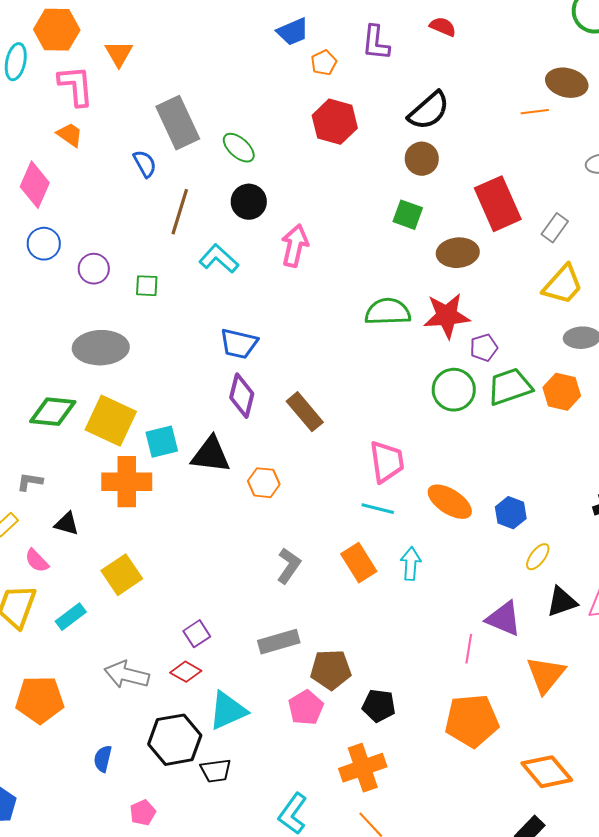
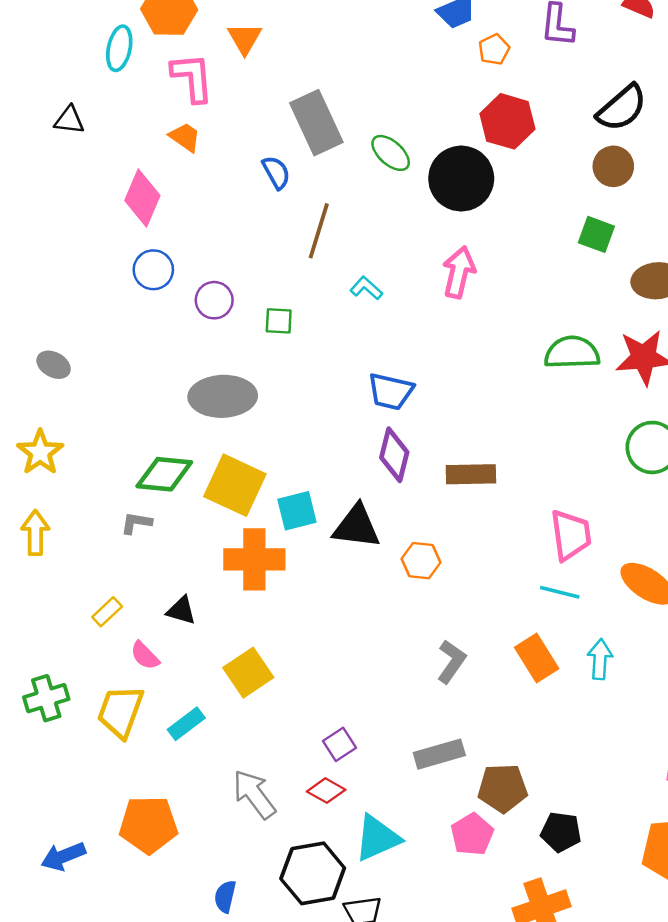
black circle: (249, 202) -> (461, 179), moved, size x1.5
cyan L-shape: (219, 259) -> (366, 288), size x0.7
brown rectangle: (305, 412) -> (471, 474), turned -51
gray L-shape: (30, 482) -> (136, 523), moved
gray arrow: (127, 675) -> (254, 794), turned 39

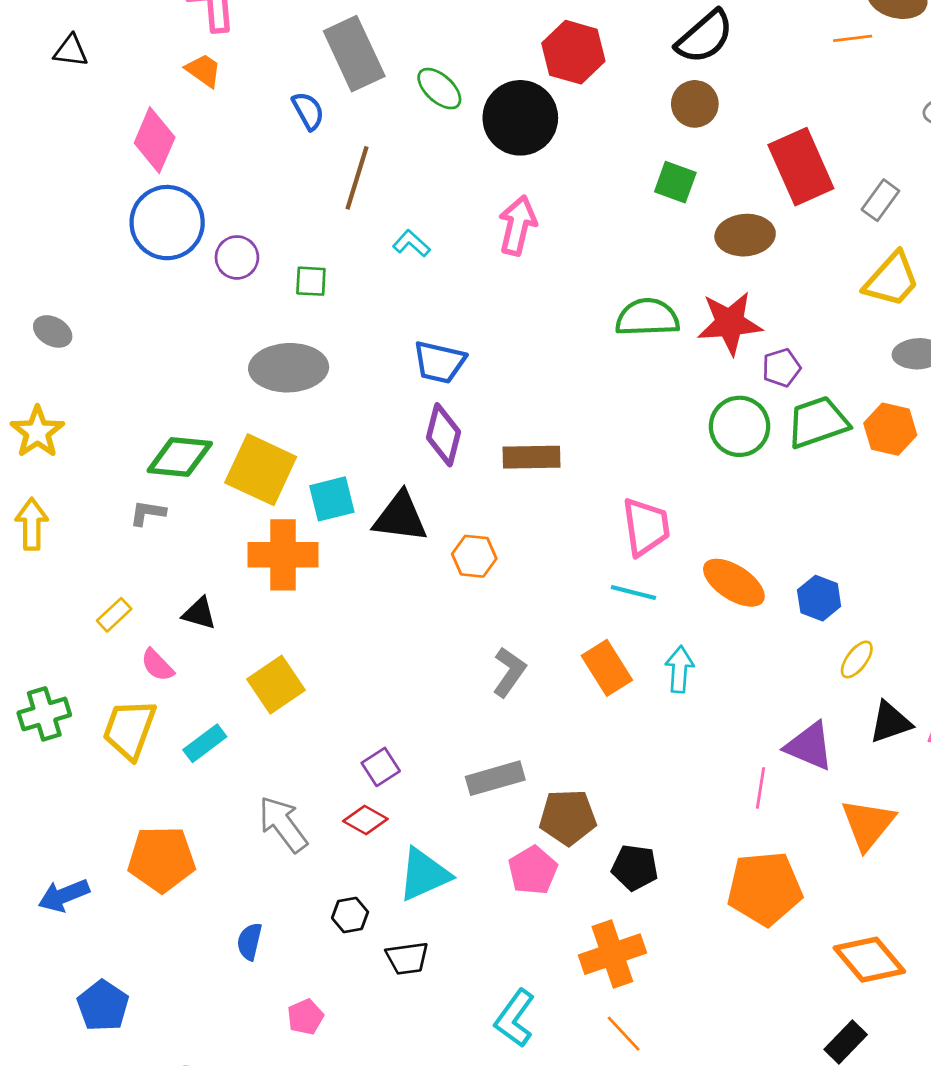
blue circle: (153, 270) -> (167, 223), size x1.6
gray ellipse: (223, 396) -> (289, 368), moved
black hexagon: (313, 873) -> (350, 915), size x0.5

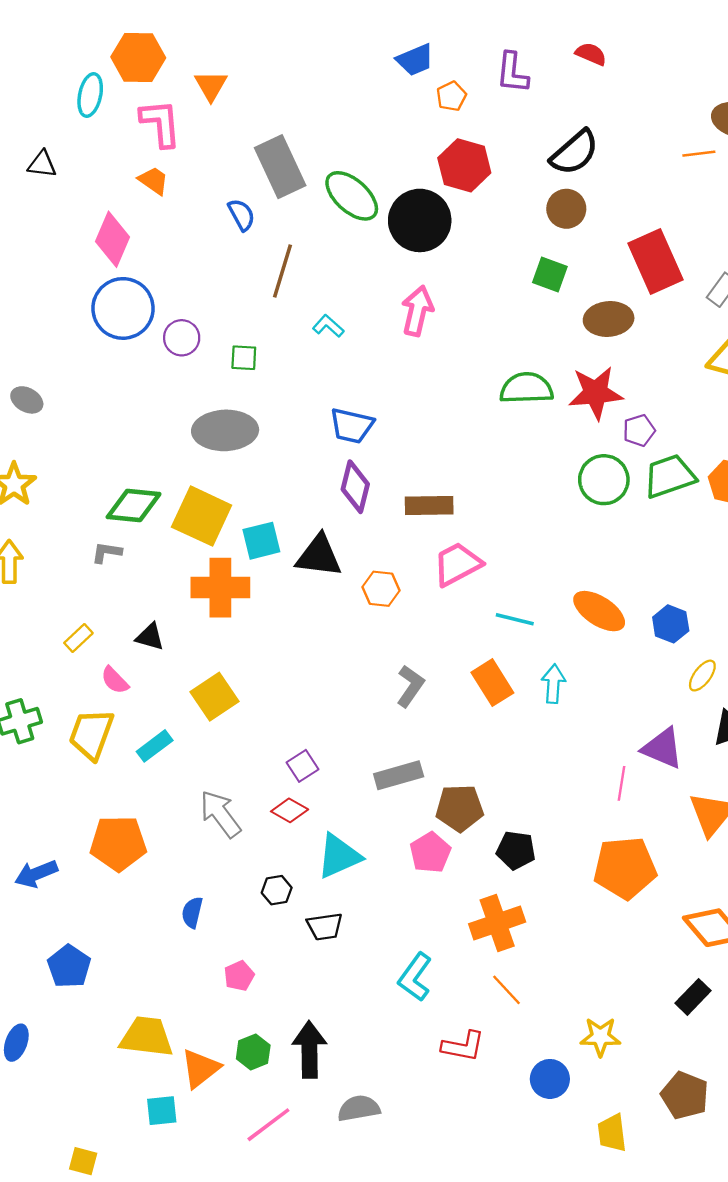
green ellipse: (439, 89) -> (352, 196), size x1.4
pink trapezoid: (646, 527) -> (457, 564), moved, turned -110

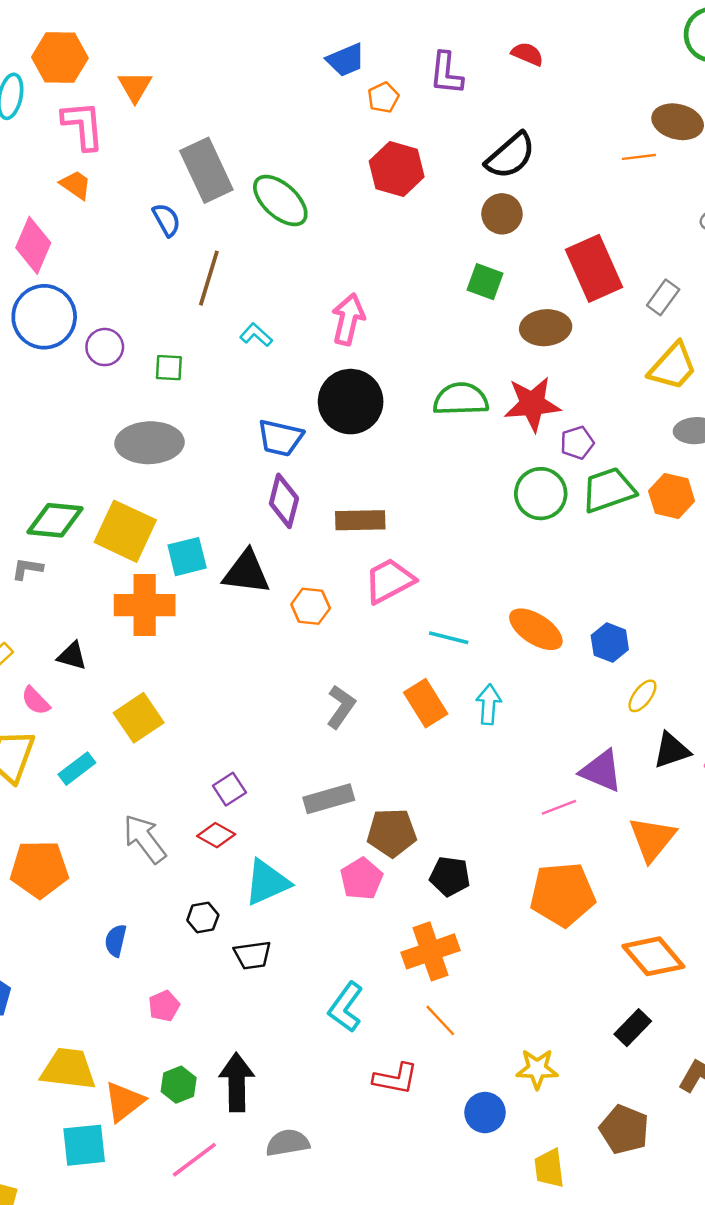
black circle: (420, 220) -> (351, 402), moved
pink line: (621, 783) -> (559, 807), turned 60
cyan square: (162, 1111) -> (84, 1145), size x1.4

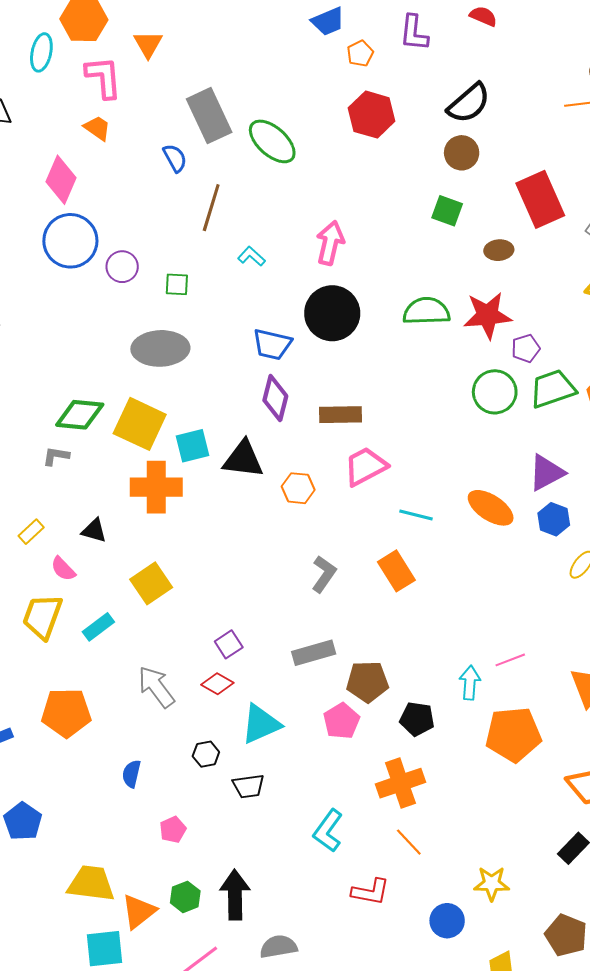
brown ellipse: (546, 328) -> (499, 250), size x0.7
cyan arrow: (489, 704) -> (470, 683), moved
purple triangle: (601, 771) -> (546, 473), moved, turned -51

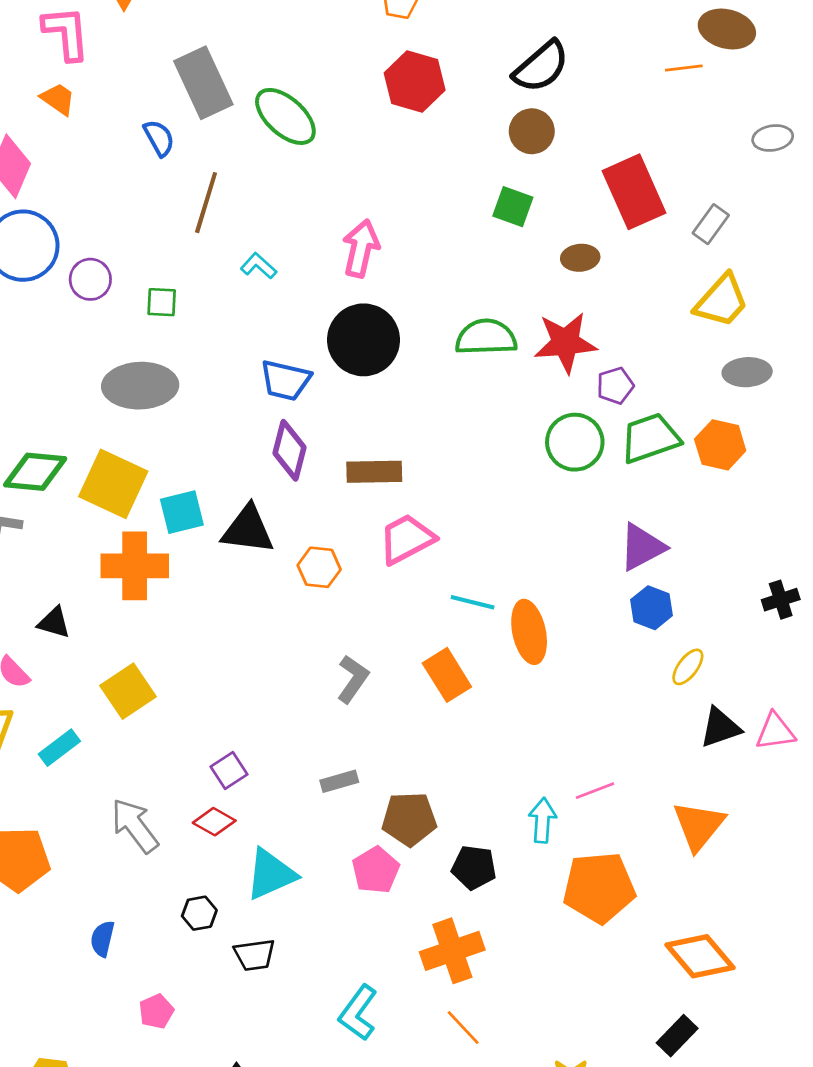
orange ellipse: (491, 508) -> (529, 632), moved, turned 45
gray rectangle: (314, 653) -> (339, 781), size x0.7

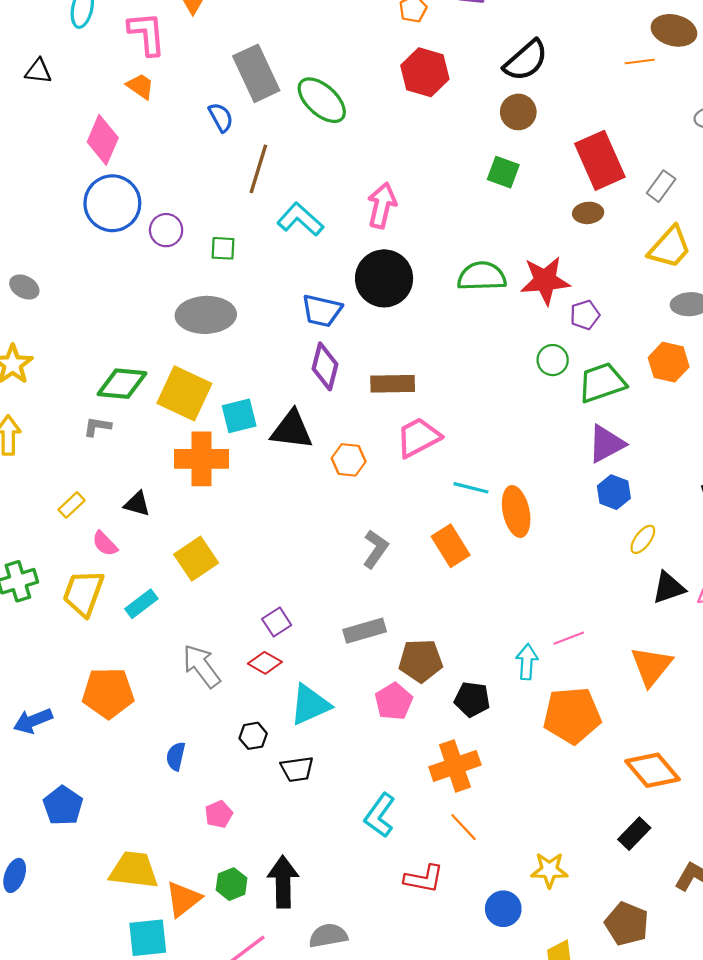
brown ellipse: (580, 258) -> (588, 213), moved
cyan L-shape: (259, 266) -> (300, 219), size x1.6
green trapezoid: (650, 438) -> (602, 383), moved
green circle: (575, 442) -> (553, 360), size x0.7
gray rectangle: (339, 781) -> (365, 631), size x1.4

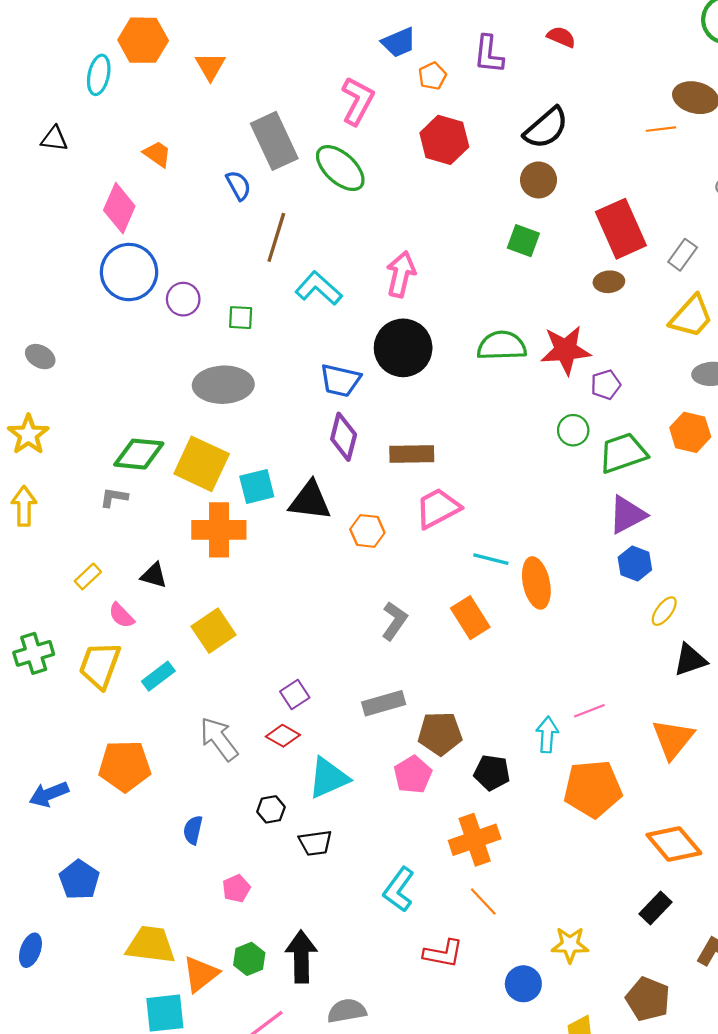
pink L-shape: (147, 34) -> (358, 101), moved, turned 33

